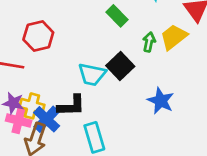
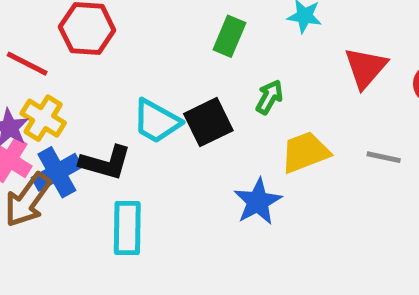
green rectangle: (117, 16) -> (229, 36), turned 50
yellow trapezoid: (174, 37) -> (305, 152), moved
yellow cross: (32, 106) -> (43, 118), moved

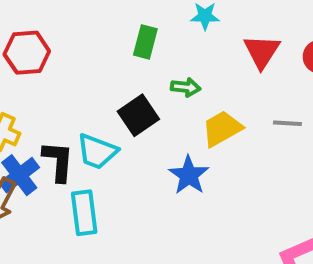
green arrow: (269, 97) -> (186, 87), turned 76
cyan trapezoid: (157, 121) -> (97, 152), moved
black L-shape: (105, 163) -> (58, 161), turned -93

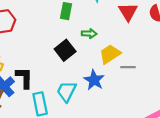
gray line: (287, 123) -> (128, 67), moved
cyan trapezoid: (97, 152) -> (66, 91), moved, turned 100

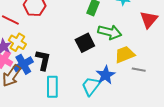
green arrow: (89, 34) -> (110, 32), size x1.6
cyan trapezoid: (66, 91) -> (91, 86), moved

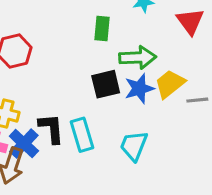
black square: (85, 43) -> (106, 84), turned 30
blue star: (106, 75) -> (139, 89), moved, turned 30
cyan rectangle: (52, 87) -> (82, 135), moved

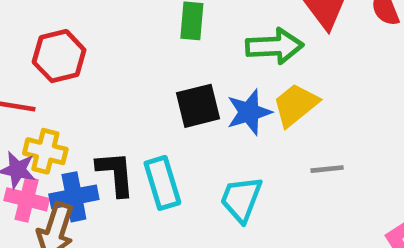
green arrow: (138, 57) -> (274, 46), moved
gray line: (197, 100) -> (327, 169), moved
blue cross: (24, 144) -> (74, 197), turned 36

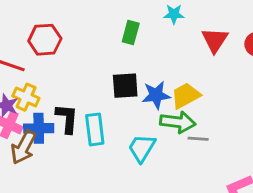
green arrow: (274, 46) -> (178, 122), moved

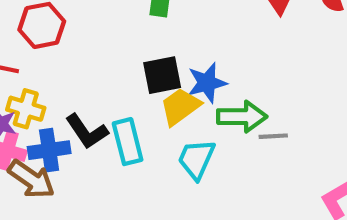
yellow trapezoid: (186, 96) -> (180, 107), moved
black L-shape: (67, 119) -> (87, 131), turned 148
brown arrow: (24, 147) -> (31, 179), turned -76

